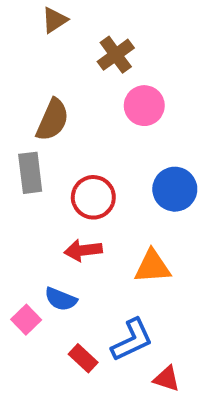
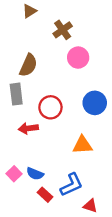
red arrow: (83, 250) -> (28, 128), moved
blue semicircle: (61, 299) -> (35, 174), moved

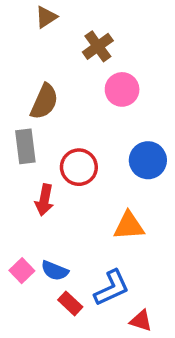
red arrow: (28, 128) -> (44, 200), turned -72

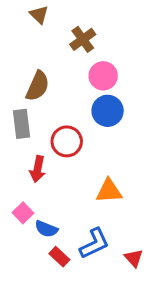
brown triangle: (46, 17) -> (39, 15), turned -42
blue circle: (148, 160) -> (108, 111), moved
pink square: (22, 271) -> (23, 213), moved
red triangle: (141, 321) -> (134, 258), moved, turned 30

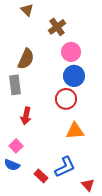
red circle: (67, 141) -> (66, 99), moved
blue semicircle: (46, 229) -> (12, 165), moved
red triangle: (134, 258) -> (88, 185), moved

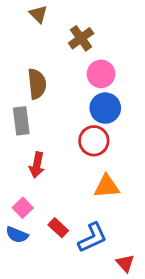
brown semicircle: (26, 59) -> (37, 84), turned -30
red rectangle: (41, 176) -> (58, 228), moved

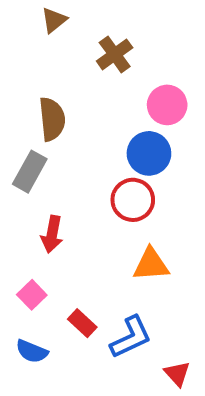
brown triangle: (38, 14) -> (54, 20), turned 36
pink circle: (101, 74) -> (167, 105), moved
gray rectangle: (21, 121) -> (30, 172), turned 36
blue semicircle: (17, 235) -> (32, 351), moved

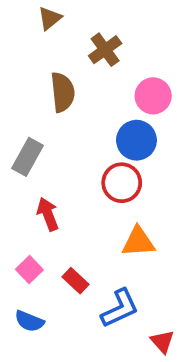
brown semicircle: (52, 119) -> (63, 92), moved
red arrow: (52, 234) -> (48, 214), turned 148
red rectangle: (82, 323) -> (76, 281), moved

